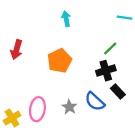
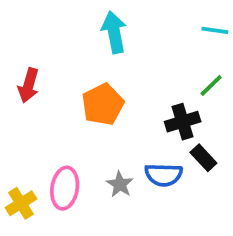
cyan arrow: (66, 19) -> (114, 32), size x1.5
green line: (110, 49) -> (211, 85), moved
blue semicircle: (95, 101) -> (164, 175), turned -40

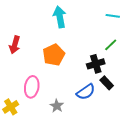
blue semicircle: (164, 175) -> (86, 92), turned -36
gray star: (120, 184) -> (57, 106), moved
pink ellipse: (65, 188) -> (32, 87), moved

